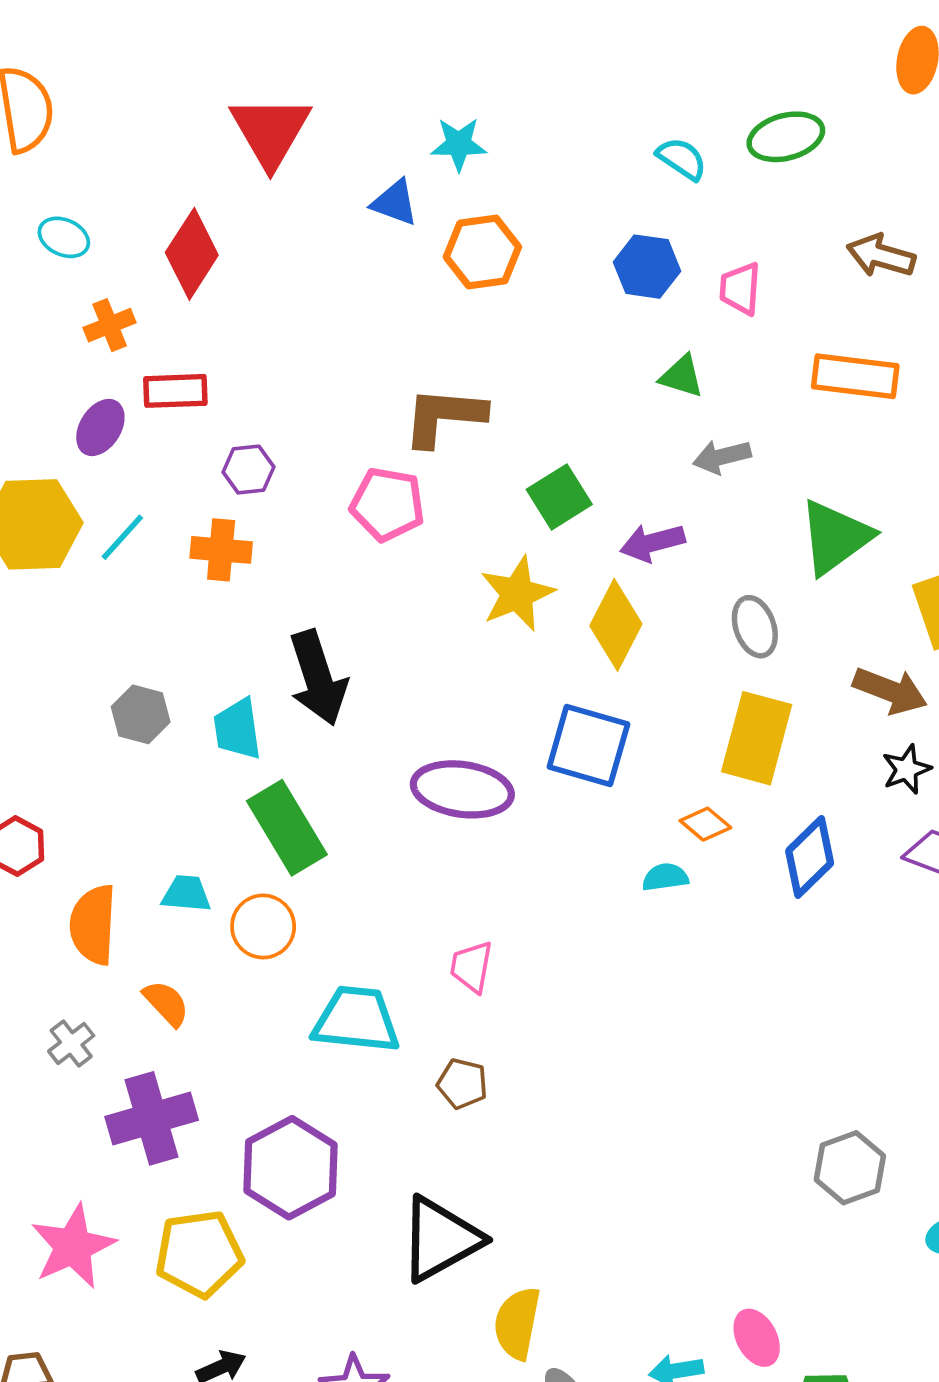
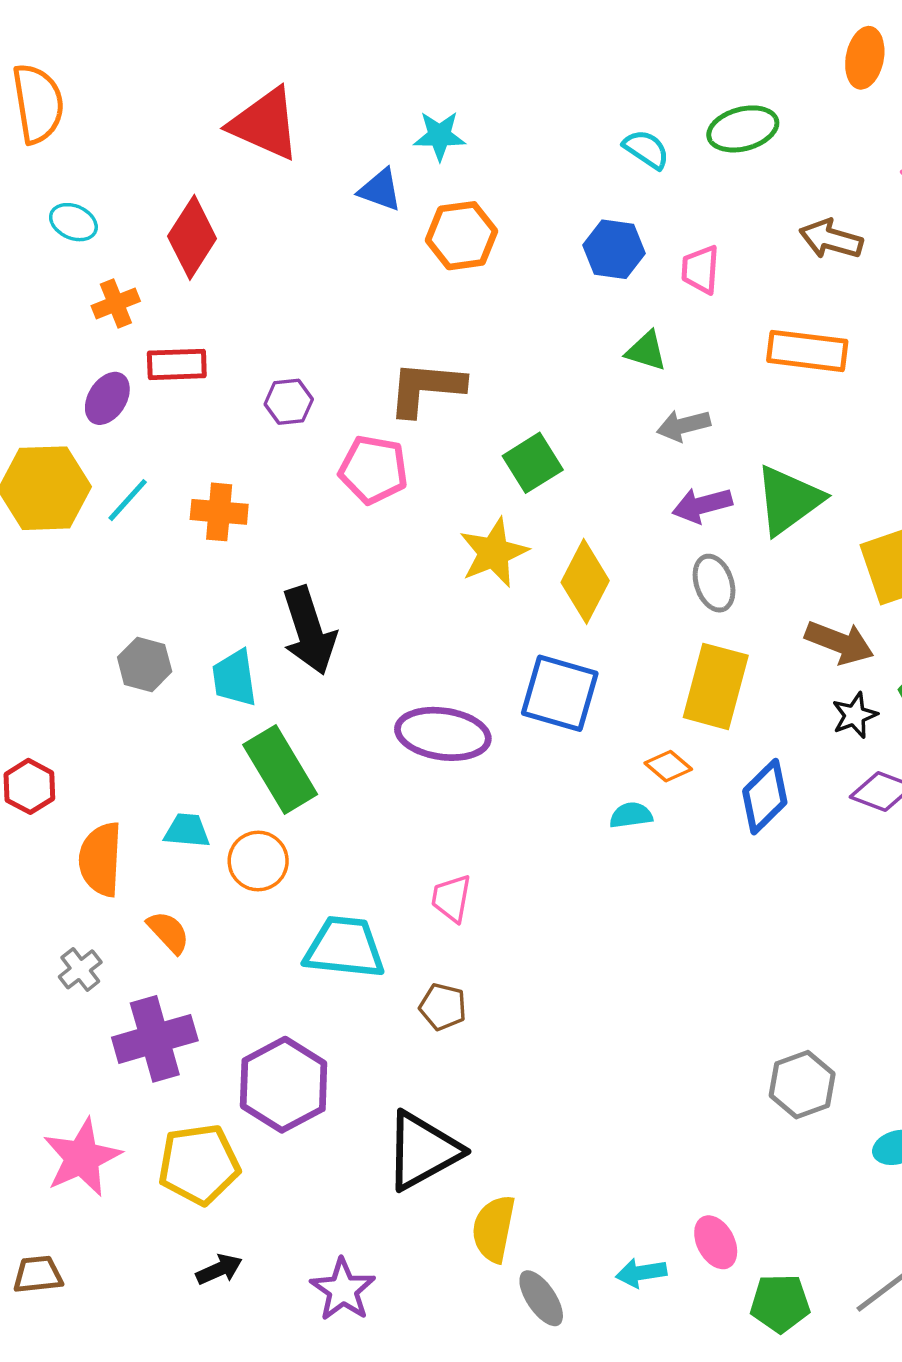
red triangle: (270, 131) -> (265, 124), turned -36
purple hexagon: (248, 470) -> (289, 402), moved
purple arrow: (652, 543) -> (702, 505), moved

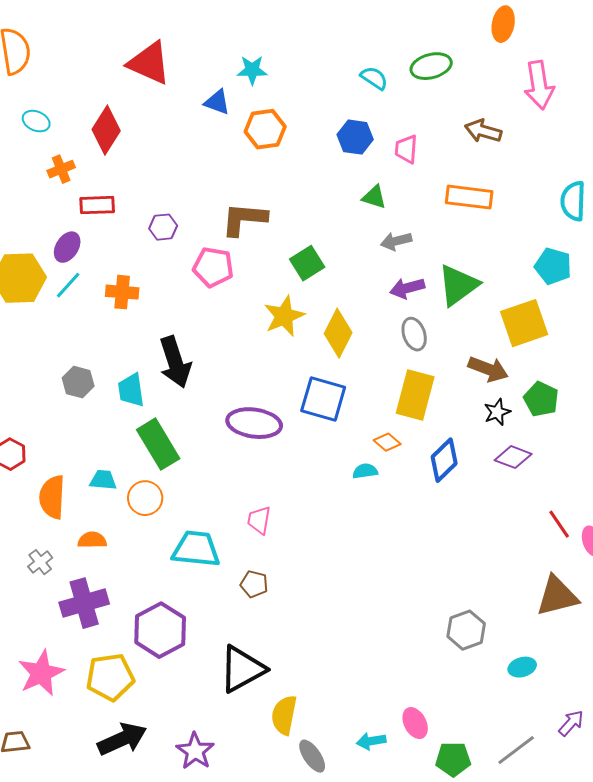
purple ellipse: (107, 398) -> (67, 247), moved
orange semicircle: (168, 932) -> (92, 540), turned -48
black arrow: (219, 1269) -> (122, 739), size x1.8

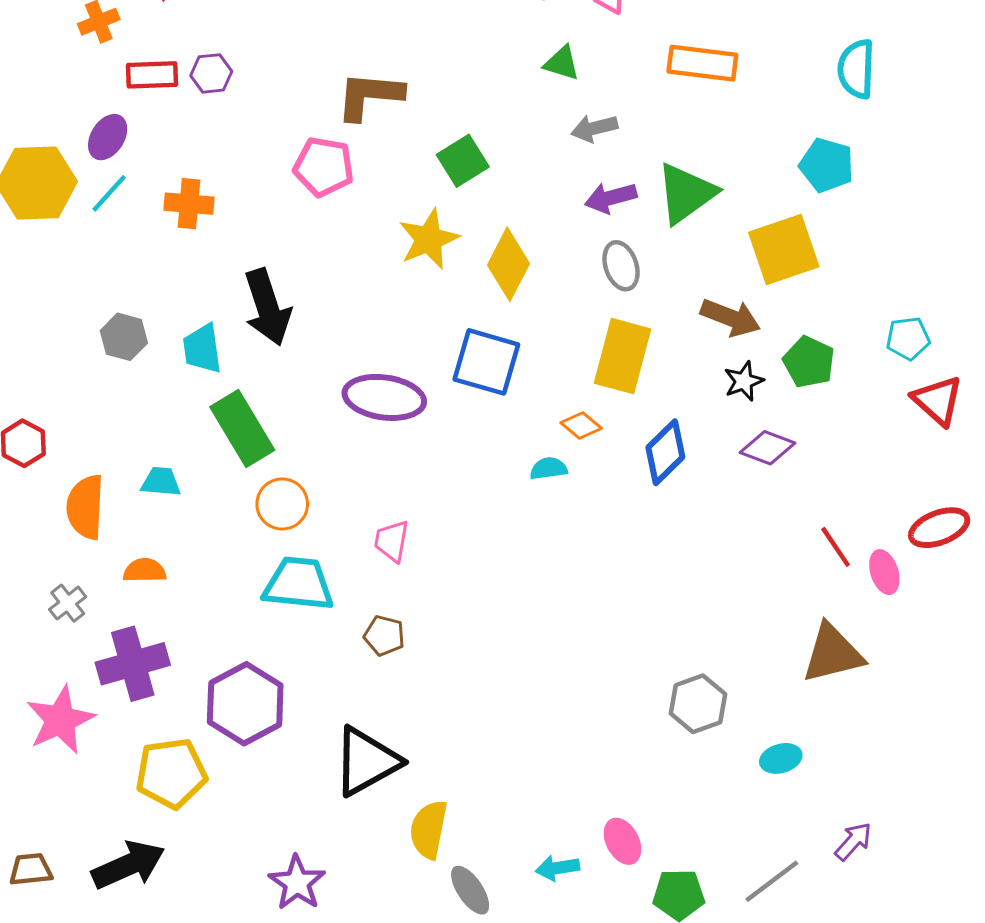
purple hexagon: (163, 227) -> (211, 73), moved
orange circle: (145, 498) -> (282, 504), moved
pink star: (41, 673) -> (60, 720), moved
black arrow: (122, 739) -> (128, 865), moved

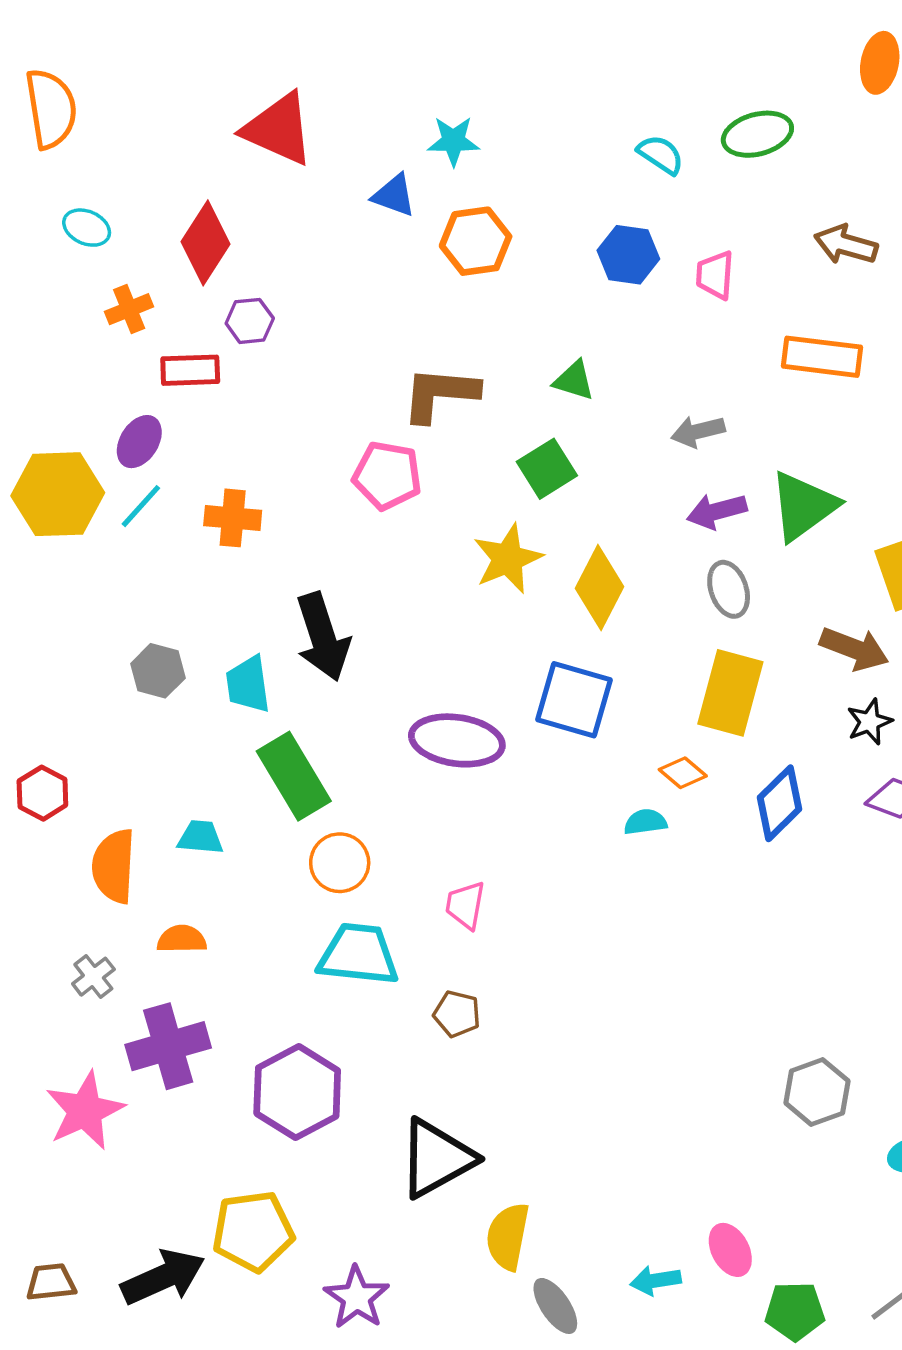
green triangle: (562, 63) -> (574, 380), moved
purple hexagon: (211, 73) -> (250, 321), moved
yellow pentagon: (171, 773) -> (253, 1231), moved

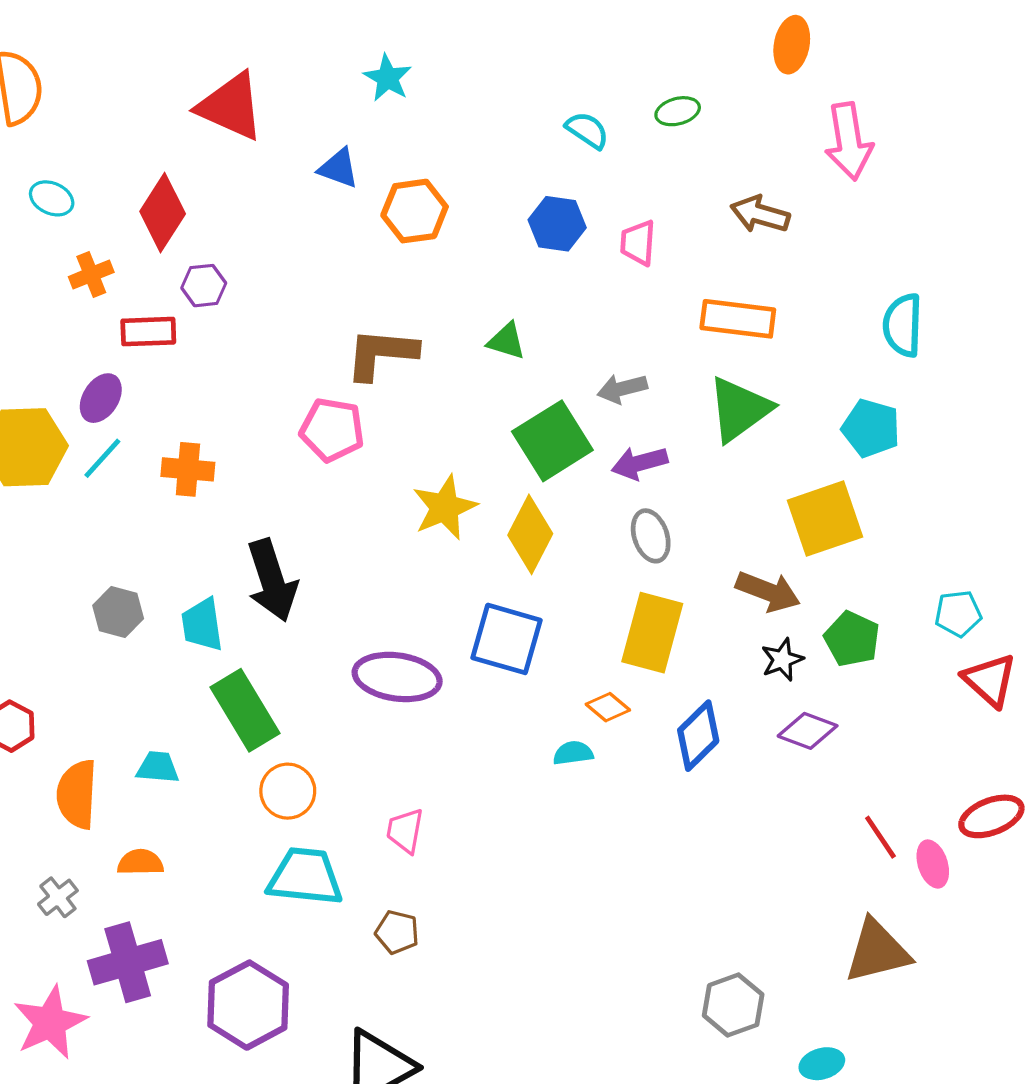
green ellipse: (757, 134) -> (678, 111), size x0.7
cyan star: (453, 141) -> (388, 78), moved, turned 30
green square: (547, 469) -> (552, 441), moved, size x1.4
green triangle: (803, 506) -> (739, 409), moved

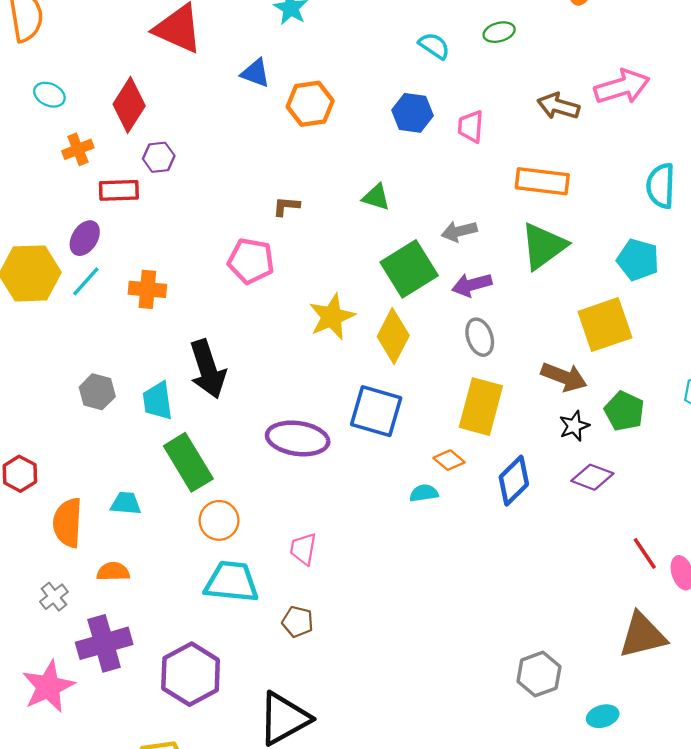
pink arrow: (849, 141) -> (622, 87), moved, turned -98
brown L-shape: (381, 354) -> (286, 206), size x0.5

